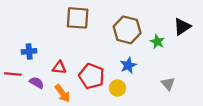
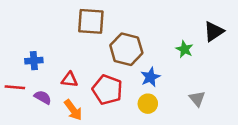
brown hexagon: (127, 30) -> (126, 49), moved
yellow circle: (117, 88) -> (148, 104), moved

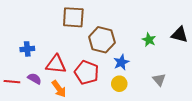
black triangle: (214, 31) -> (180, 35), moved, turned 48
red triangle: (69, 80) -> (56, 64), size x1.5
red line: (15, 87) -> (12, 82), moved

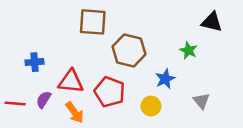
black triangle: (180, 35) -> (212, 22), moved
blue star: (121, 62) -> (165, 79), moved
purple semicircle: (34, 79) -> (44, 100), turned -88

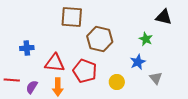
blue star: (165, 79) -> (138, 62), moved
purple semicircle: (44, 100) -> (32, 87), moved
orange arrow: (75, 113) -> (58, 87), turned 36

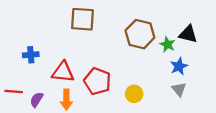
black triangle: (164, 17) -> (188, 34), moved
brown hexagon: (100, 39) -> (140, 34), moved
blue star: (138, 62) -> (179, 66), moved

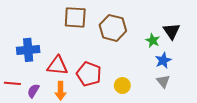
brown hexagon: (140, 34) -> (113, 28), moved
black triangle: (188, 34) -> (172, 31), turned 42
blue cross: (31, 55) -> (28, 50), size x1.5

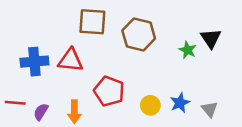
blue star: (163, 60) -> (180, 103), moved
red triangle: (57, 66) -> (70, 60), moved
gray triangle: (163, 81) -> (210, 109), moved

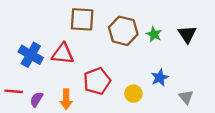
green star: (188, 50) -> (154, 34), moved
blue cross: (34, 62) -> (31, 55), turned 35
red pentagon: (109, 91) -> (97, 81), turned 30
blue star: (180, 103) -> (160, 78), moved

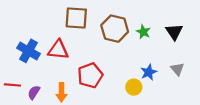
yellow circle: (133, 94) -> (134, 87), moved
gray triangle: (186, 97) -> (177, 69), moved

